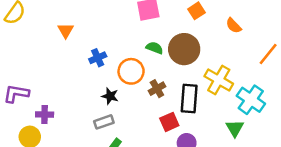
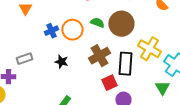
orange circle: (131, 71) -> (72, 30), moved
brown cross: (157, 89) -> (99, 56), size x1.5
gray rectangle: (104, 122) -> (24, 59), moved

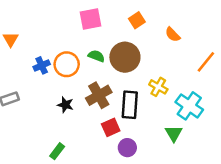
yellow cross: (149, 49) -> (158, 87), size x0.7
black star: (61, 62) -> (65, 105), moved

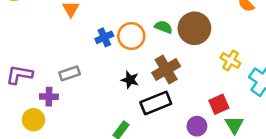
black rectangle: (130, 105) -> (156, 103), moved, turned 64
red square: (111, 127) -> (219, 104), moved
green triangle: (174, 133) -> (234, 125), moved

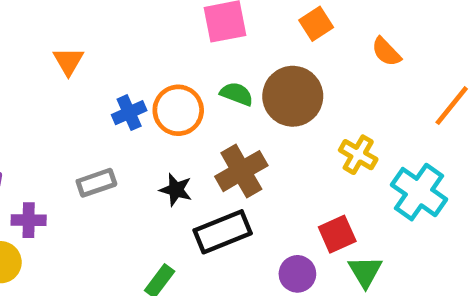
gray rectangle: (70, 73) -> (96, 183), moved

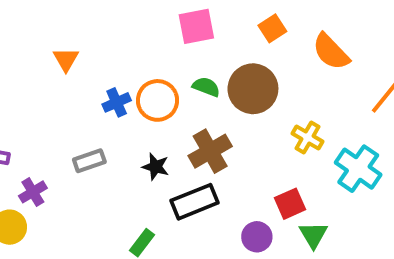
orange semicircle: (386, 52) -> (331, 52), size x1.5
purple cross: (29, 220) -> (33, 192), turned -32

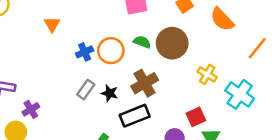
gray rectangle: (89, 161) -> (86, 89), moved, turned -36

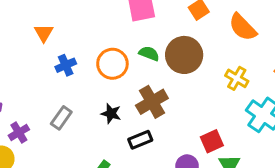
blue cross: (85, 52) -> (66, 65), moved
yellow cross: (207, 74) -> (237, 78), moved
gray rectangle: (86, 89) -> (61, 118), moved
black rectangle: (135, 116) -> (140, 140), size x0.7

